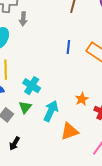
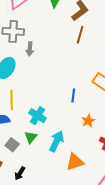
blue line: (68, 47) -> (73, 95), moved
orange star: (82, 99) -> (88, 121), moved

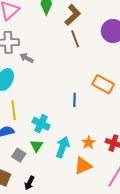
brown line: (80, 35) -> (75, 39), turned -30
gray arrow: (30, 49) -> (27, 58), turned 120
orange star: (88, 121) -> (88, 143), moved

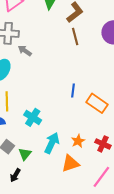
orange rectangle: (103, 84) -> (97, 103), moved
blue line: (74, 100) -> (73, 90), moved
green triangle: (37, 146) -> (25, 154), moved

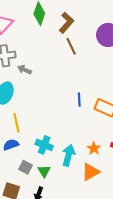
cyan cross: (33, 117) -> (44, 145), moved

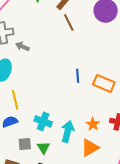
gray square: (26, 167) -> (25, 144), turned -32

